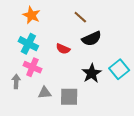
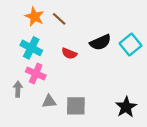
brown line: (80, 17) -> (59, 19), moved
cyan square: (119, 69) -> (131, 45), moved
black star: (92, 73) -> (126, 107), moved

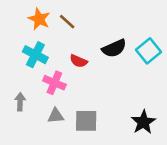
pink cross: (36, 74) -> (54, 83), moved

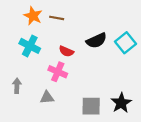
brown line: (67, 22) -> (57, 18), turned -32
pink cross: (54, 83) -> (58, 72), moved
gray square: (86, 121) -> (91, 106), moved

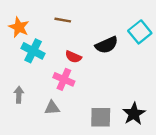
orange star: (33, 16) -> (19, 27), moved
cyan square: (125, 43) -> (140, 32), moved

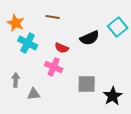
gray triangle: (52, 108) -> (34, 94), moved
gray square: (101, 117) -> (87, 84), moved

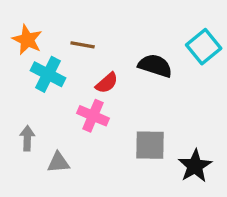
brown line: (53, 17) -> (83, 45), moved
black semicircle: (90, 38) -> (155, 66), turned -138
red semicircle: (62, 48) -> (107, 83), turned -64

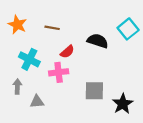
cyan cross: (48, 74) -> (29, 59), moved
pink cross: (93, 116) -> (59, 72), turned -30

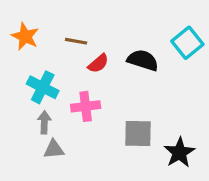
red semicircle: (67, 52) -> (98, 63), moved
gray arrow: (17, 86) -> (44, 122), moved

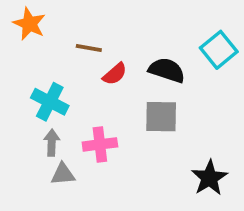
orange star: (25, 36) -> (29, 24), moved
pink cross: (86, 106) -> (100, 144), moved
gray square: (138, 133) -> (161, 117), moved

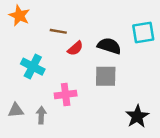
cyan square: (219, 50) -> (143, 33), turned 30
gray arrow: (52, 143) -> (41, 115), moved
gray triangle: (63, 174) -> (16, 110), moved

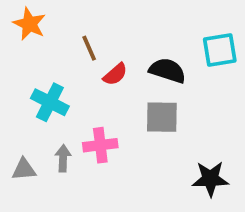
brown line: (58, 31) -> (89, 48), turned 56
gray arrow: (41, 115) -> (63, 158), moved
black star: (137, 116) -> (210, 179), turned 30

